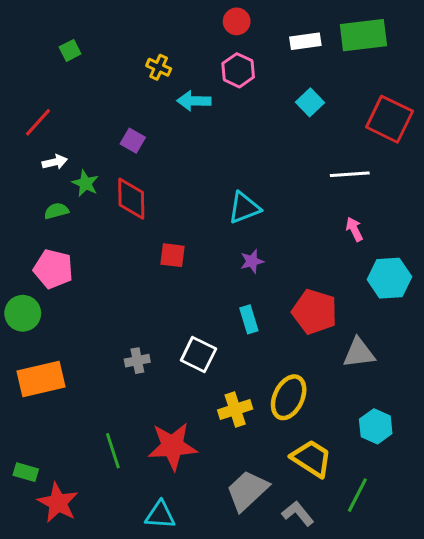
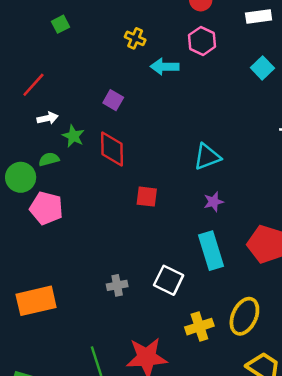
green circle: (23, 313) -> (21, 177), moved
cyan rectangle: (249, 319) -> (211, 251), size x1.6

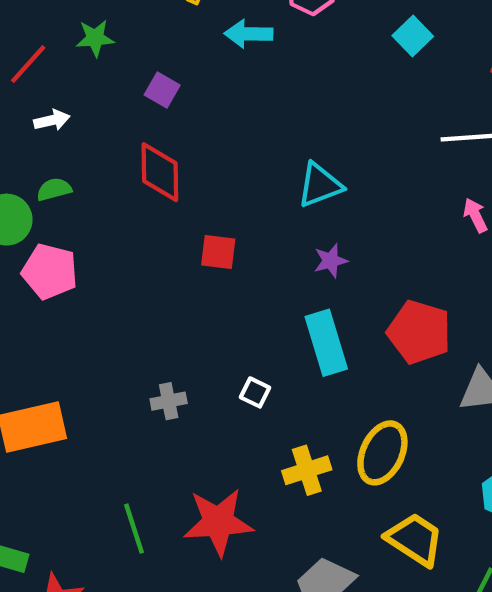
green star: (73, 136) -> (95, 38), moved, turned -30
white square: (169, 280) -> (255, 392), size x0.6

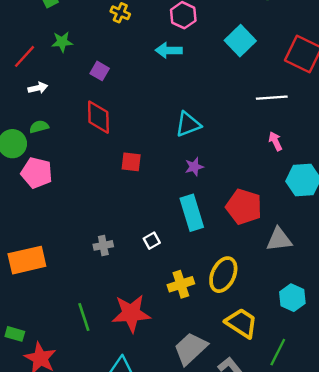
cyan arrow: (248, 34) -> (169, 50), moved
cyan square: (413, 36) -> (240, 41), size x1.4
white square: (255, 392) -> (152, 241), turned 35

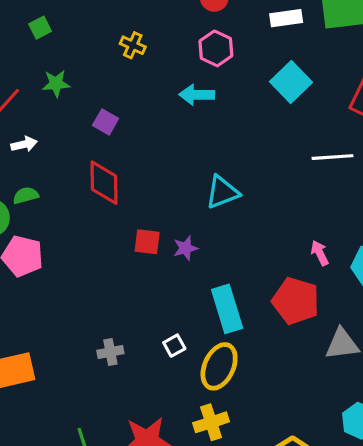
pink arrow: (275, 141) -> (320, 253), moved
purple star: (194, 167) -> (185, 248), moved
yellow ellipse: (223, 275) -> (219, 366), moved
yellow cross: (181, 284) -> (211, 422), moved

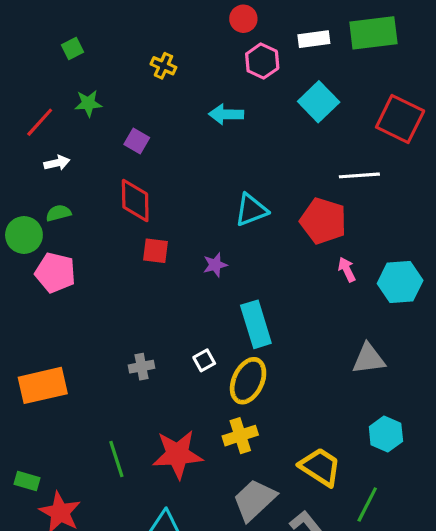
pink hexagon: (216, 48) -> (262, 61), moved
red square: (147, 242) -> (156, 251), moved
red pentagon: (296, 301) -> (323, 221), moved

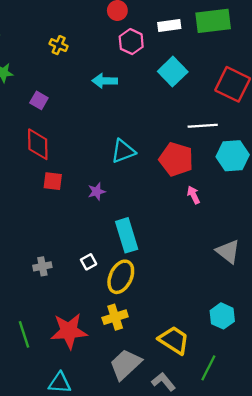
cyan hexagon: (400, 282) -> (233, 156), moved
gray triangle: (369, 359) -> (228, 251), moved, turned 45

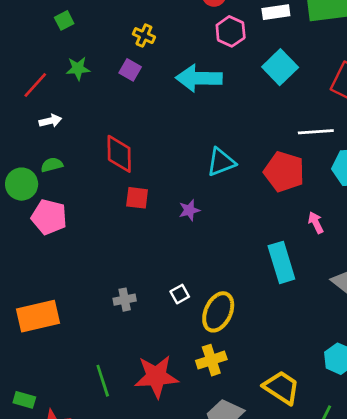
cyan arrow: (105, 81) -> (199, 78), size x1.5
purple square: (39, 100) -> (130, 70), moved
pink arrow: (193, 195) -> (316, 223), moved
cyan rectangle: (127, 235) -> (281, 262), moved

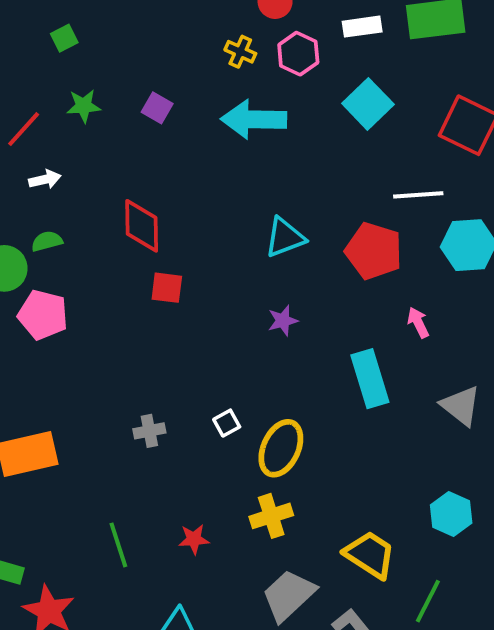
yellow cross: (144, 36) -> (240, 52), moved
purple star: (189, 210) -> (283, 321), moved
red star: (156, 377) -> (194, 539), size x0.5

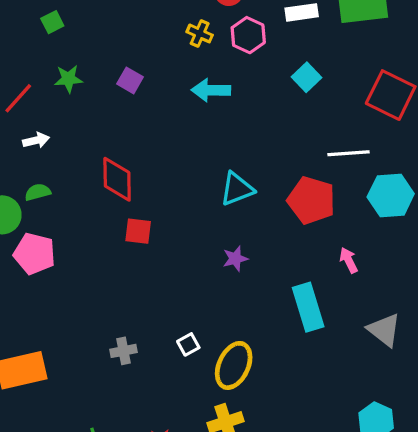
cyan square: (368, 104) -> (307, 77), size x0.7
cyan arrow: (254, 119) -> (211, 90), size x0.7

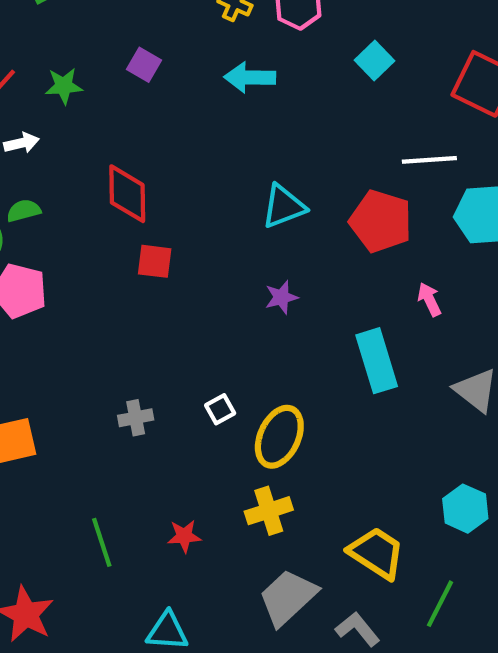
green star: (68, 79) -> (64, 86), moved

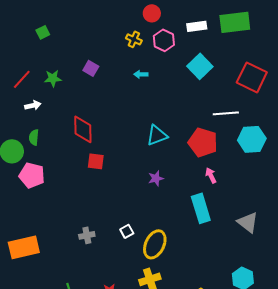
cyan square: (374, 61) -> (200, 66), size x1.4
cyan arrow: (250, 77) -> (141, 74), size x0.6
green semicircle: (24, 211) -> (34, 137), turned -70
pink arrow: (429, 299) -> (211, 175), moved

